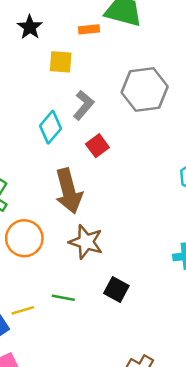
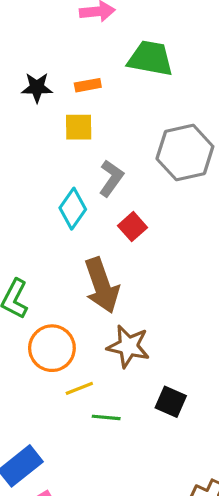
black star: (30, 27) -> (37, 88), turned -30
orange rectangle: (89, 29) -> (88, 85), moved
yellow line: (23, 310) -> (79, 388), moved

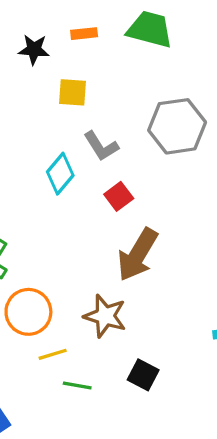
orange rectangle: (88, 85) -> (84, 34), moved
gray L-shape: (111, 178) -> (101, 146), turned 108
brown arrow: (102, 285) -> (138, 255), moved, turned 46

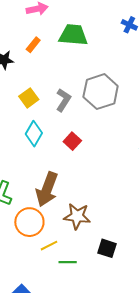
orange rectangle: (84, 34) -> (33, 45), turned -35
yellow square: (73, 92) -> (29, 98), moved, turned -30
gray L-shape: (101, 146) -> (63, 100), moved, turned -105
brown arrow: (138, 255) -> (47, 189), moved

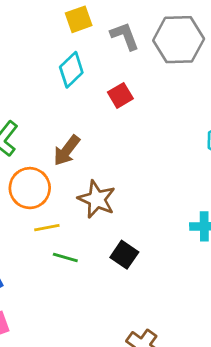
gray L-shape: (63, 100) -> (125, 36), turned -70
brown arrow: (47, 189) -> (67, 151), size x0.7

